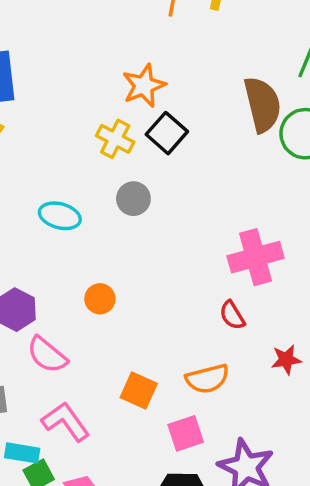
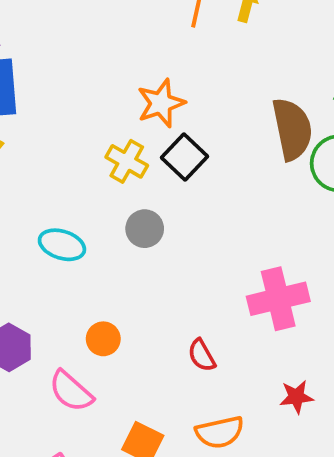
red semicircle: (232, 315) -> (202, 355), moved
pink semicircle: (47, 355) -> (71, 391), moved
red star: (286, 360) -> (296, 397), moved

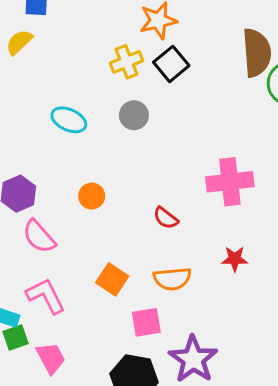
yellow cross: (127, 161) -> (126, 62), turned 32
red semicircle: (202, 355) -> (166, 218), turned -30
pink semicircle: (71, 391) -> (39, 237), moved

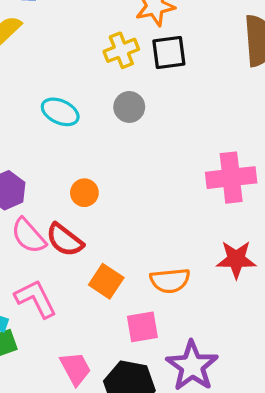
black square: (171, 64) -> (169, 53), turned 32
red semicircle: (166, 218) -> (65, 240), moved, size x1.4
red star: (235, 259) -> (236, 259), size x1.4
pink trapezoid: (51, 358) -> (76, 369), moved

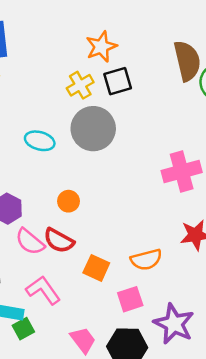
gray circle: (129, 107) -> (93, 129), size x1.8

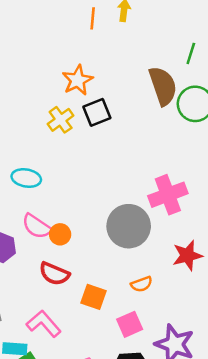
gray circle: (93, 129) -> (129, 226), moved
pink semicircle: (30, 242) -> (37, 226), moved
orange semicircle: (146, 260) -> (142, 284), size x0.7

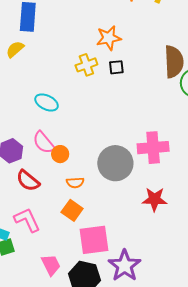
black square: (97, 112) -> (116, 67), size x0.7
red semicircle: (54, 274) -> (28, 181), moved
orange semicircle: (142, 284) -> (75, 183), moved
pink square: (130, 324) -> (94, 240), size x1.5

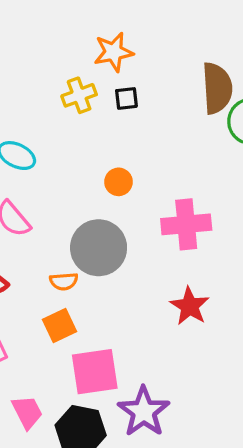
orange circle: (60, 154) -> (118, 182), moved
gray circle: (115, 163) -> (99, 248), moved
red star: (155, 199) -> (190, 306), turned 30
orange square: (72, 210) -> (59, 325), turned 30

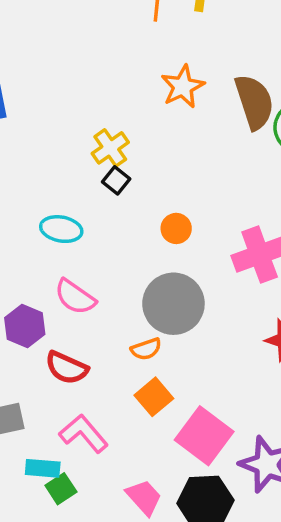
orange star: (113, 52) -> (183, 87), moved
black square: (126, 98) -> (116, 180), moved, turned -30
pink square: (95, 372) -> (204, 436), turned -30

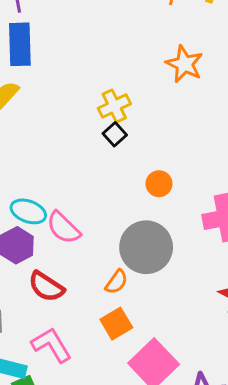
orange star: (183, 87) -> (184, 64), turned -30
cyan ellipse: (61, 229) -> (28, 211), moved
orange semicircle: (146, 349) -> (116, 282), turned -45

